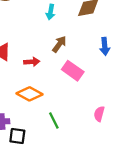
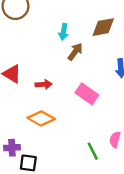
brown arrow: (59, 44) -> (75, 52), moved
green line: (54, 120) -> (93, 151), moved

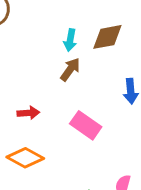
cyan arrow: (63, 32) -> (70, 40), moved

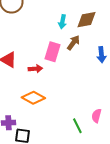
brown arrow: (70, 69) -> (73, 43), moved
pink rectangle: (86, 125) -> (52, 52), moved, turned 72

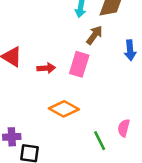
pink rectangle: (52, 52) -> (79, 64), moved
orange diamond: (33, 98) -> (64, 109), moved

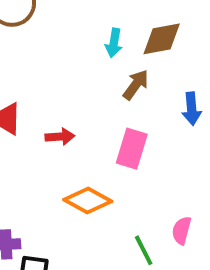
pink rectangle: (79, 64) -> (132, 149), moved

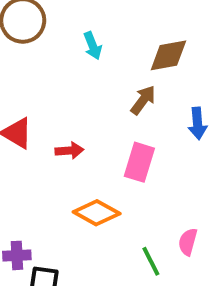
cyan arrow: (114, 43) -> (93, 46), moved, turned -32

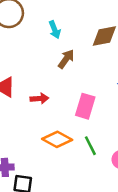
brown arrow: (143, 100) -> (66, 59), moved
green line: (151, 261) -> (90, 146), moved

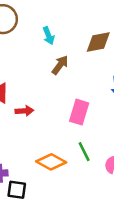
red arrow: (39, 99) -> (24, 111), moved
orange diamond: (57, 139) -> (51, 162), moved

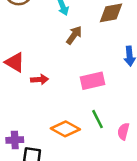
pink rectangle: (79, 112) -> (93, 81), turned 60

